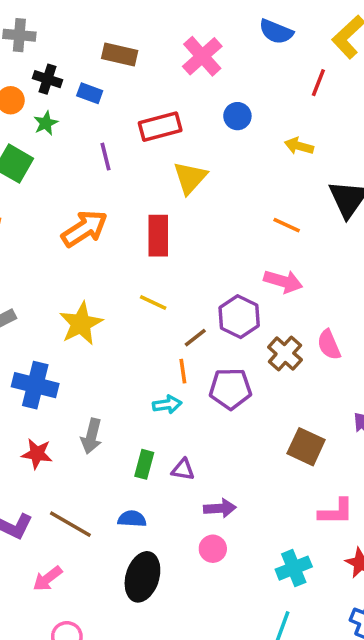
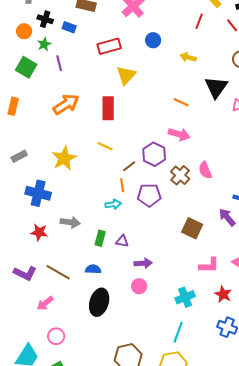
purple line: (106, 157) -> (59, 63), moved
gray arrow: (91, 436) -> (70, 222), turned -96

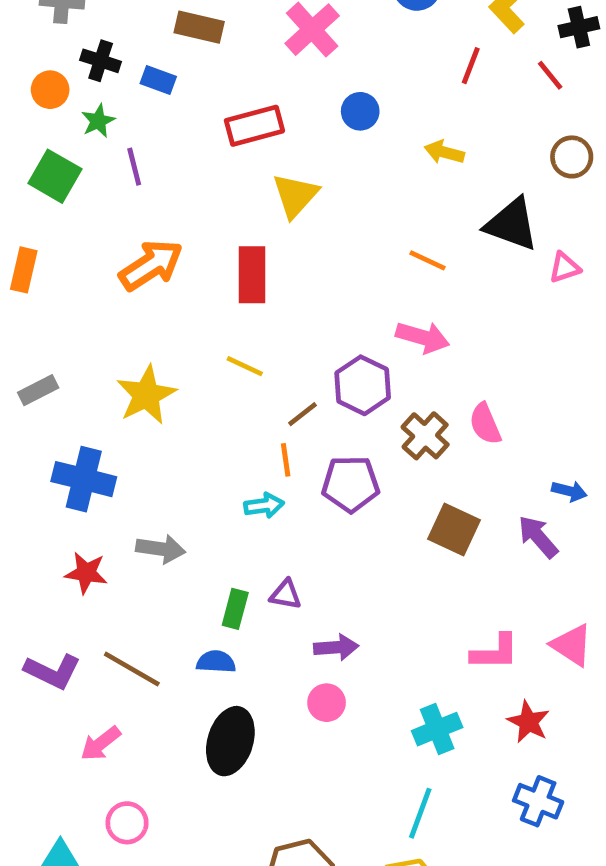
black triangle: (216, 87) -> (512, 224), turned -45
brown square: (192, 228) -> (454, 530), moved
green rectangle: (100, 238) -> (235, 609), moved

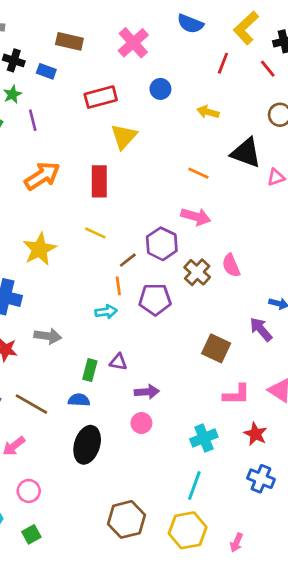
brown square: (454, 530) -> (216, 348), moved

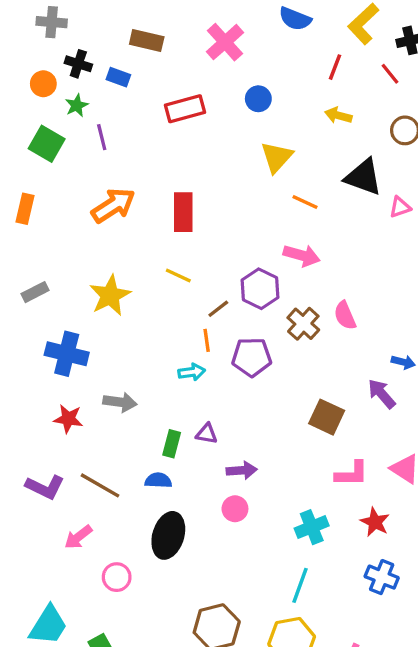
yellow arrow: (208, 112) -> (338, 115), moved
yellow triangle: (124, 136) -> (277, 157), moved
pink circle: (29, 491) -> (117, 577), moved

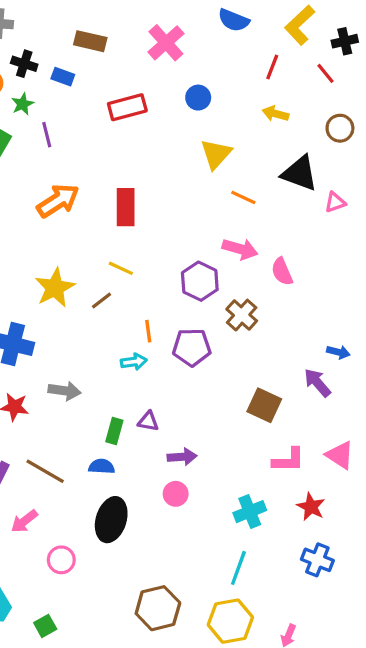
brown line: (218, 309) -> (102, 301), moved
pink semicircle: (345, 315) -> (282, 272), moved

